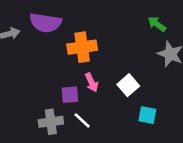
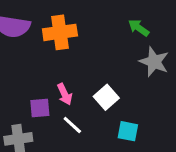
orange cross: (82, 47) -> (60, 32), moved
white line: (82, 120) -> (72, 125), moved

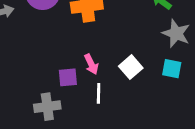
white line: (72, 125) -> (99, 93), turned 48
cyan square: (128, 131) -> (172, 69), moved

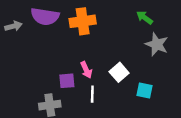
cyan square: (172, 69) -> (145, 91), moved

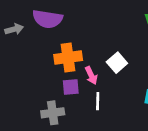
orange cross: (83, 21) -> (68, 58), moved
white square: (119, 72) -> (117, 63), moved

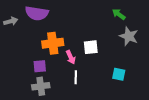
white square: (117, 63) -> (91, 47), turned 35
purple square: (71, 87) -> (40, 66), moved

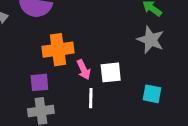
gray star: (129, 36) -> (151, 40), moved
white square: (91, 47) -> (111, 72), moved

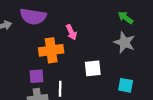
pink arrow: (84, 70) -> (71, 32), moved
white line: (91, 98) -> (60, 89), moved

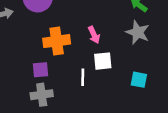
pink arrow: (71, 32) -> (94, 35), moved
white line: (60, 89) -> (83, 77), moved

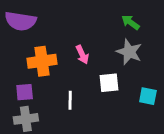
white square: (103, 61) -> (109, 83), moved
cyan square: (139, 80) -> (148, 96), moved

